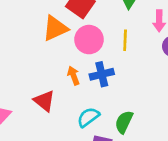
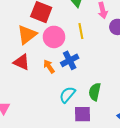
red triangle: (44, 101) -> (22, 62), moved

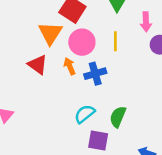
orange triangle: (27, 35) -> (50, 33), turned -30
orange arrow: (49, 66) -> (70, 66), moved

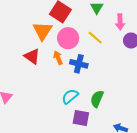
yellow line: (115, 41) -> (95, 38), turned -49
blue cross: (95, 74) -> (79, 64), turned 30

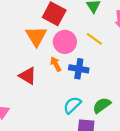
red triangle: (32, 56) -> (28, 76), moved
green semicircle: (97, 99) -> (102, 105), turned 36

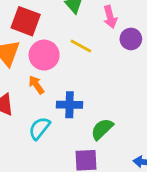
blue cross: (79, 69) -> (70, 105), moved
cyan semicircle: (72, 105) -> (39, 128), moved

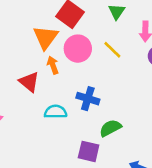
orange arrow: (36, 85) -> (53, 65), moved
cyan semicircle: (39, 128) -> (56, 112), turned 35

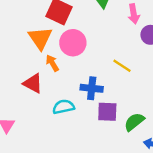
yellow line: (112, 50) -> (122, 66), moved
green semicircle: (110, 128) -> (134, 122), moved
purple square: (89, 151) -> (107, 112), moved

